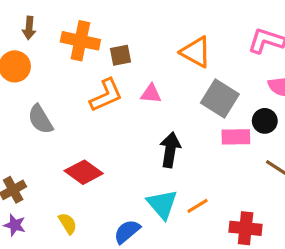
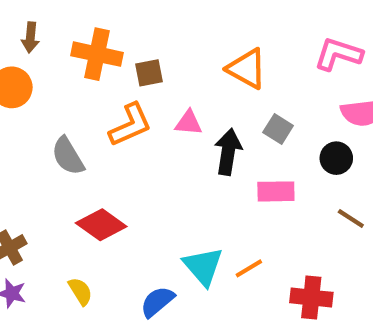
gray square: (220, 98) -> (278, 129), size x0.6
gray semicircle: (40, 119) -> (68, 156), moved
pink rectangle: (236, 137) -> (276, 191), moved
black arrow: (170, 150) -> (228, 152), moved

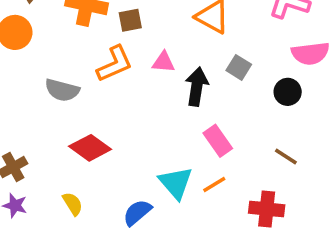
gray semicircle: (68, 156) -> (62, 90), turned -44
pink rectangle: (276, 191) -> (218, 141), moved, turned 56
brown line: (351, 218) -> (286, 157), moved

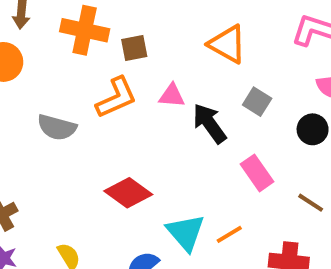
black arrow: (197, 87) -> (209, 123), turned -45
pink rectangle: (218, 141) -> (257, 173), moved
red diamond: (90, 148) -> (128, 193), moved

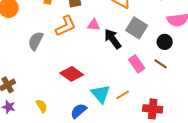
gray square: (257, 102) -> (137, 28), size x1.5
gray semicircle: (57, 127) -> (36, 41), turned 102
brown line: (311, 203) -> (161, 64), moved

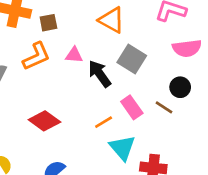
black circle: (165, 42) -> (180, 87), moved
cyan triangle: (101, 94) -> (122, 148), moved
orange line: (123, 95) -> (104, 122), moved

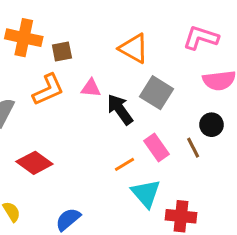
brown line: (164, 107) -> (193, 148), turned 30
red diamond: (44, 121) -> (34, 163), moved

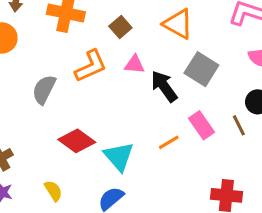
brown square: (62, 51) -> (120, 27), moved, turned -30
cyan triangle: (146, 193) -> (119, 156), moved

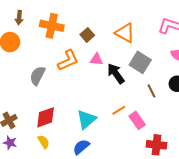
pink rectangle: (201, 125) -> (137, 120), moved
brown line: (239, 125) -> (151, 91), moved
red diamond: (77, 141) -> (46, 117), moved, turned -55
cyan triangle: (119, 156) -> (86, 119), turned 30

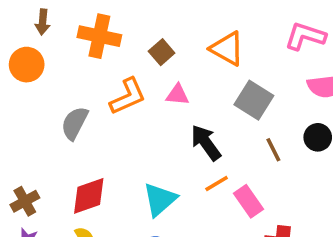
black arrow: (116, 74) -> (206, 143), moved

